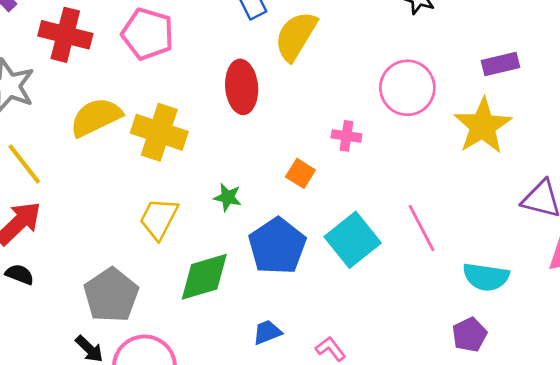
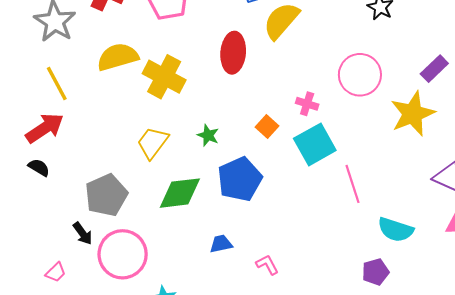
purple rectangle: (500, 64) -> (434, 69), turned -40
cyan square: (353, 240) -> (315, 144), moved

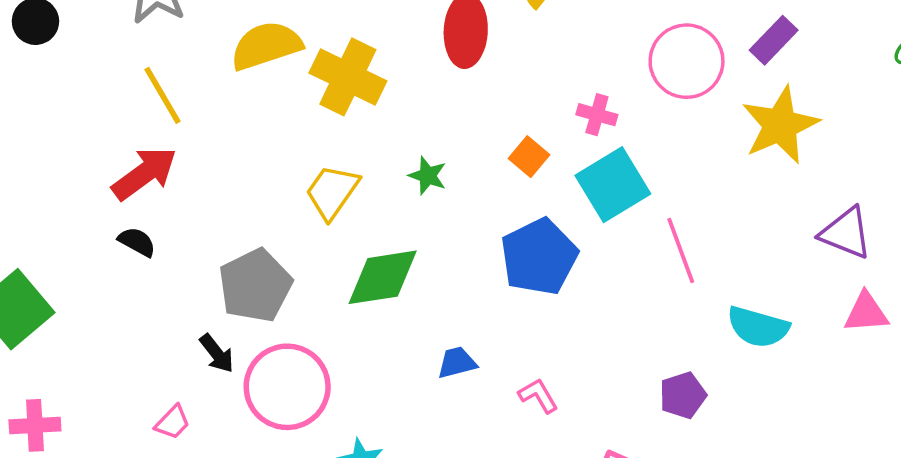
purple rectangle: (434, 69) -> (774, 40), moved
blue pentagon: (240, 179) -> (539, 257), moved
purple pentagon: (375, 272) -> (683, 395), moved

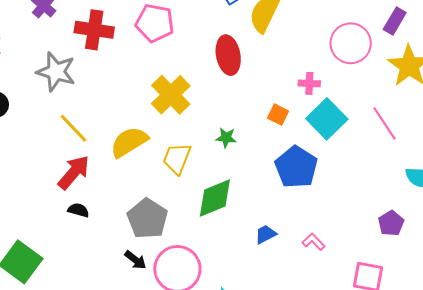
yellow semicircle: (266, 46) -> (129, 142), moved
yellow cross: (348, 77) -> (171, 95), turned 33
pink line: (681, 251) -> (384, 123), moved

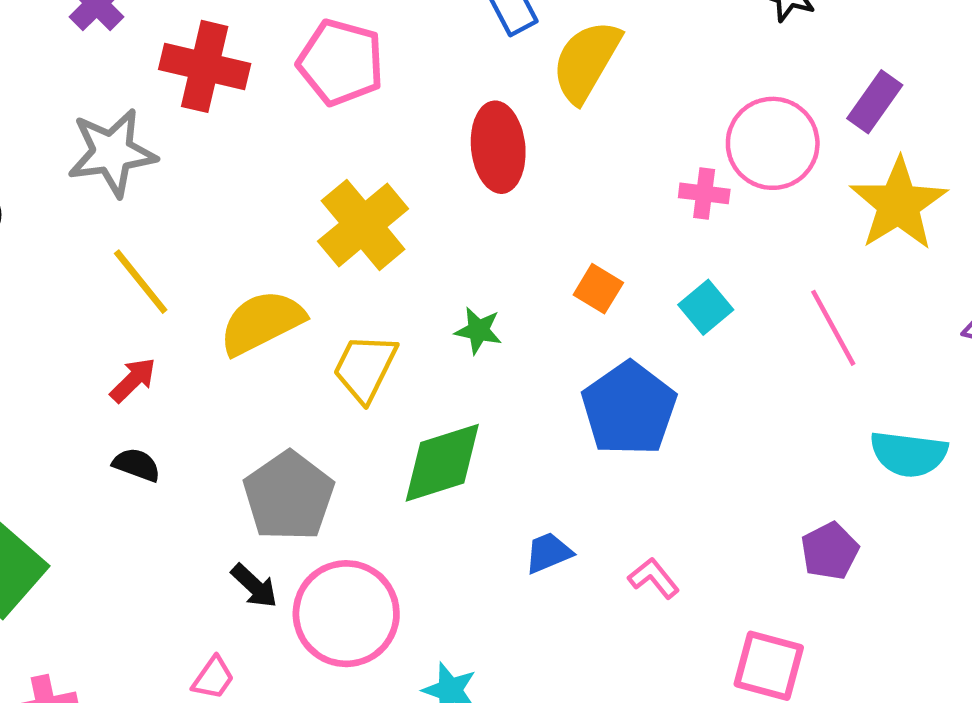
gray star: (56, 72) -> (112, 153), turned -30
pink cross: (309, 83) -> (704, 193), moved
cyan square: (327, 119) -> (706, 307), size x0.6
red arrow: (74, 172) -> (133, 380), size x0.6

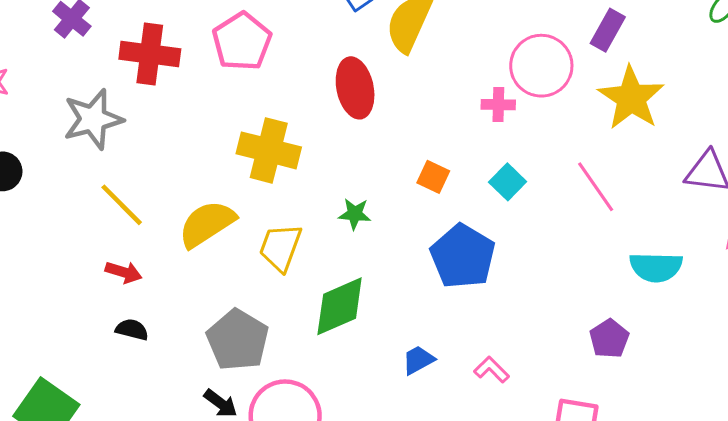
pink pentagon: (341, 62) -> (242, 41), turned 30
yellow cross: (363, 225) -> (269, 150), turned -30
red arrow: (133, 380) -> (124, 272), turned 68

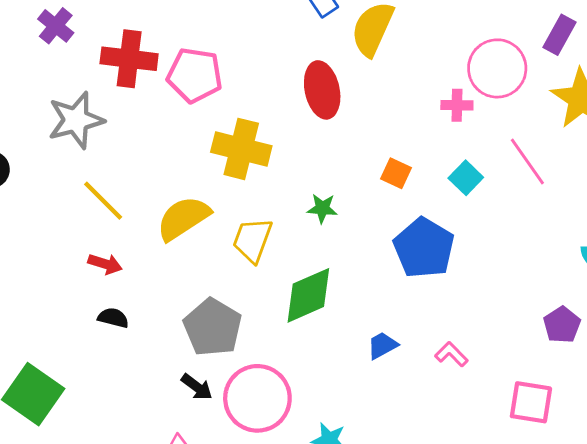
pink pentagon: (242, 41) -> (195, 75), moved, turned -30
pink line: (596, 187) -> (527, 162), moved

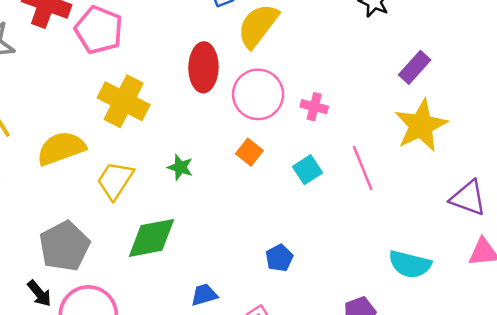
pink circle: (497, 68) -> (258, 94), moved
blue pentagon: (424, 248) -> (279, 258), moved, size x0.5

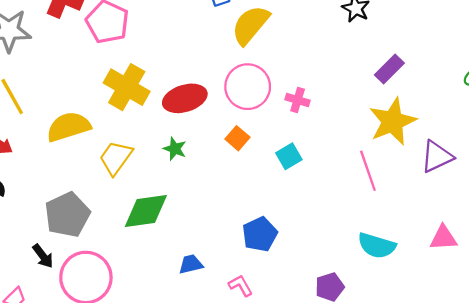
red ellipse: (203, 67) -> (185, 98), moved, turned 69
pink line: (363, 168) -> (368, 171), moved
purple triangle: (468, 198) -> (437, 157), moved, turned -48
blue pentagon: (279, 258) -> (260, 234), size x1.4

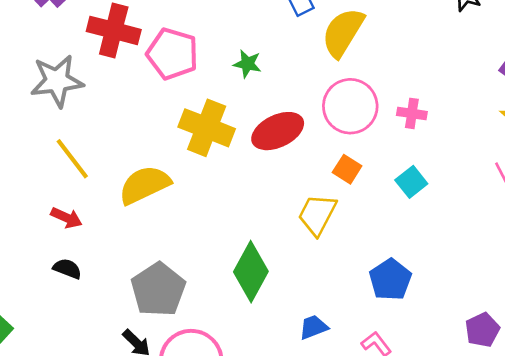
green star: (175, 149) -> (247, 64), moved
yellow trapezoid: (116, 158) -> (317, 215), moved
green diamond: (146, 211) -> (251, 272), turned -45

